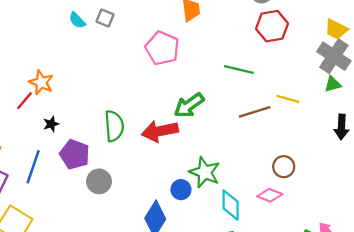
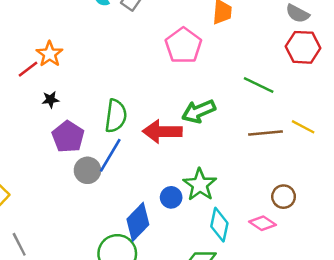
blue line: (33, 167) -> (110, 155), moved

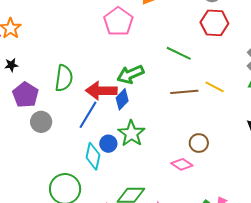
blue line: (110, 155) -> (88, 115), moved
blue diamond: (138, 222) -> (122, 99), moved, size x0.7
cyan diamond: (219, 225) -> (93, 156), moved

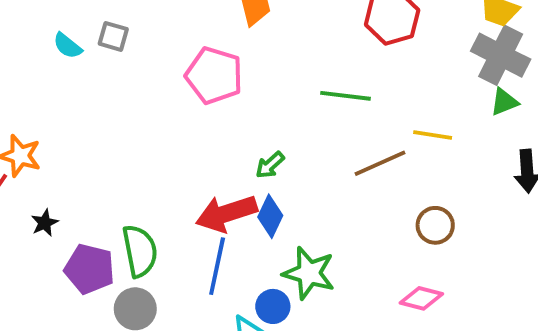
green arrow: (130, 74) -> (270, 165), size x0.6
green semicircle: (64, 78) -> (140, 251), moved
brown circle: (199, 143) -> (435, 225), moved

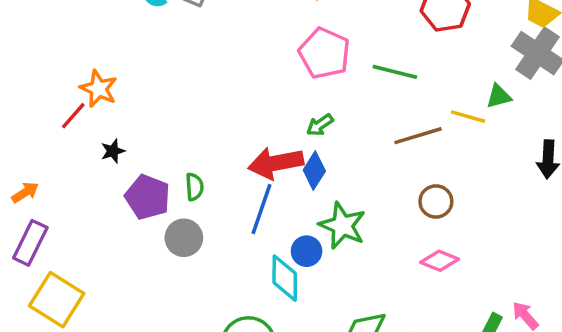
pink pentagon: (214, 75) -> (324, 53), moved
green triangle: (504, 102) -> (499, 96), moved
brown circle: (435, 225) -> (436, 201), moved
green semicircle: (140, 251) -> (194, 187), size x0.6

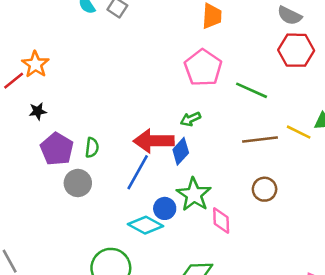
pink diamond: (440, 261) -> (221, 220), moved, turned 56
cyan diamond: (285, 278) -> (145, 225), turned -72

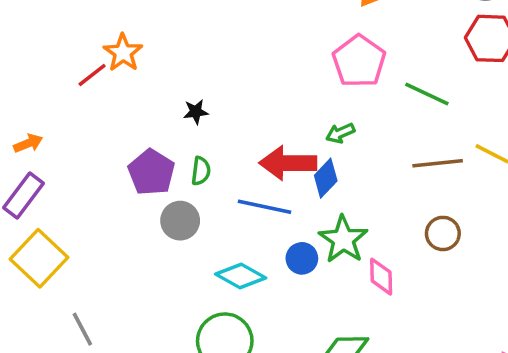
black star: (38, 111) -> (196, 112), moved
blue line: (138, 172) -> (265, 207), turned 72
cyan diamond: (145, 225) -> (241, 276), moved

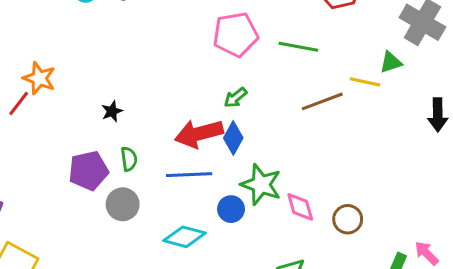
pink pentagon: (359, 61) -> (235, 34), turned -30
purple pentagon: (151, 172) -> (88, 171), turned -30
brown circle: (443, 233) -> (348, 219), moved

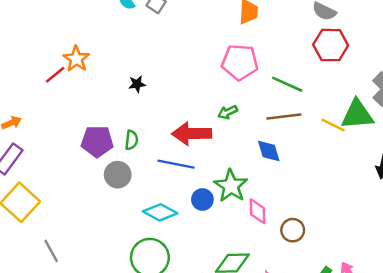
green triangle: (391, 62) -> (357, 115), size x1.8
brown line: (322, 101) -> (284, 117), moved
black star: (112, 111) -> (137, 84), moved
blue diamond: (233, 138) -> (269, 151), moved, turned -60

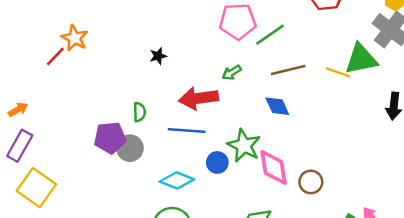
black star: (137, 84) -> (158, 56), moved
green line: (287, 84) -> (270, 35), moved, turned -52
purple pentagon: (97, 141) -> (110, 138), moved
pink diamond: (258, 211) -> (274, 167), size x1.4

